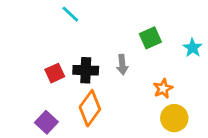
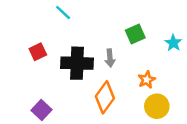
black cross: (86, 70) -> (77, 63), size x1.4
red square: (55, 73) -> (38, 52), moved
orange diamond: (90, 108) -> (105, 97), moved

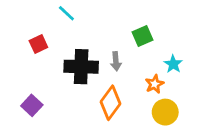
cyan star: (173, 43) -> (173, 64), moved
red square: (38, 52) -> (38, 44), moved
purple square: (42, 110) -> (32, 105), moved

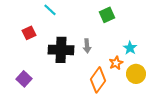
green square: (143, 36) -> (107, 15), moved
orange diamond: (111, 103) -> (98, 80), moved
yellow circle: (165, 112) -> (136, 74), moved

